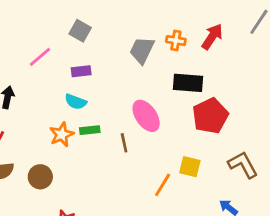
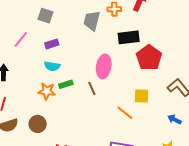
pink ellipse: (146, 116) -> (104, 66), turned 55
orange star: (62, 134) -> (47, 91), turned -30
orange line: (163, 185) -> (125, 113), turned -72

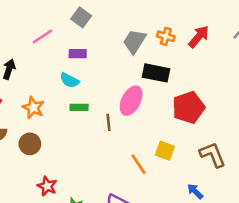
black rectangle: (129, 37) -> (156, 73), moved
orange star: (47, 91) -> (33, 108), moved

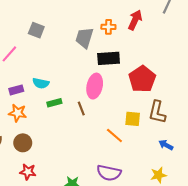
purple rectangle: (78, 54) -> (16, 90), moved
brown L-shape: (213, 155) -> (157, 112), moved, turned -130
red star: (47, 186) -> (28, 172), moved

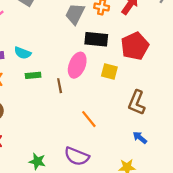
red pentagon: (142, 79) -> (135, 46), moved
yellow square: (133, 119) -> (109, 72), moved

